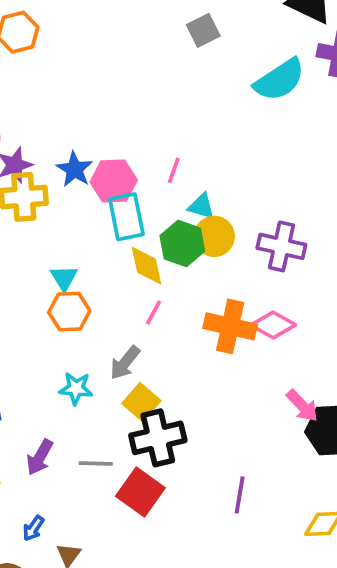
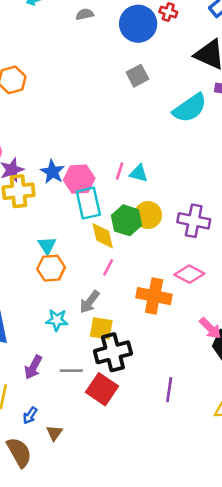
cyan triangle: (201, 206) -> (139, 173), moved
orange cross: (230, 326) -> (154, 296), moved
yellow square: (141, 402) -> (101, 328), turned -30

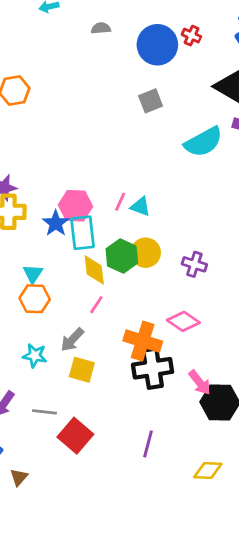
blue star: (52, 172) -> (56, 223), moved
purple cross: (194, 221) -> (194, 264), size x0.7
black cross: (113, 352) -> (153, 368), moved

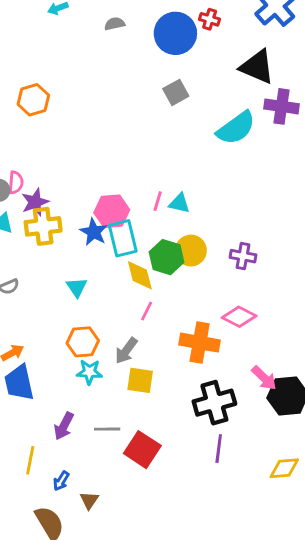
orange hexagon: (35, 299) -> (83, 342), moved
black cross: (153, 368) -> (214, 403), moved

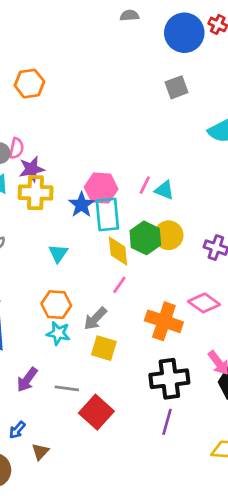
orange hexagon: (33, 100) -> (29, 84), moved

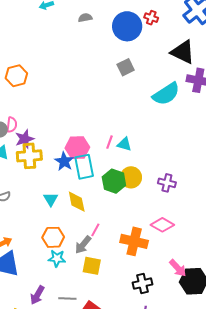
yellow diamond: (118, 251) -> (77, 202), moved
pink line: (119, 285) -> (95, 230), moved
black cross: (169, 379) -> (143, 284), size x0.7

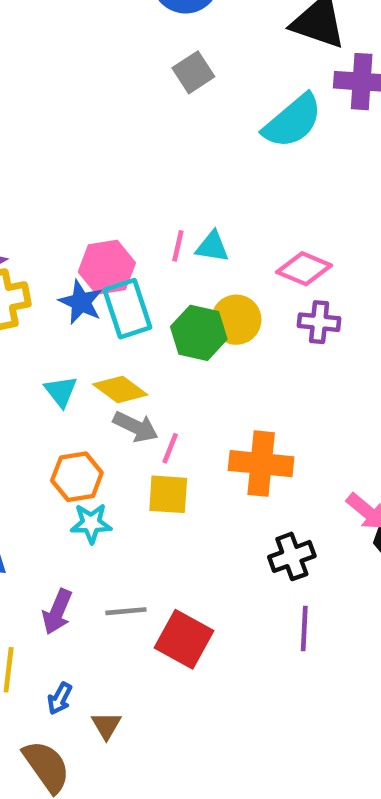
yellow diamond: (77, 202) -> (120, 390), turned -35
pink diamond: (162, 225) -> (304, 269), moved
gray arrow: (83, 245) -> (136, 427), moved, turned -96
yellow square: (92, 266) -> (168, 494), moved

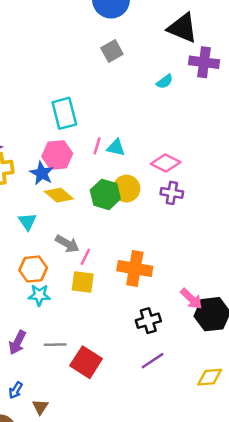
cyan semicircle: (293, 121) -> (165, 81), size x0.5
cyan rectangle: (127, 309) -> (64, 113), moved
yellow diamond: (120, 390) -> (59, 195), moved
purple line: (304, 628) -> (152, 361), turned 50

